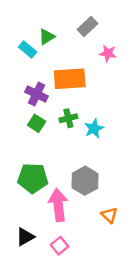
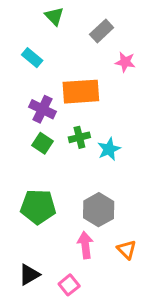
green triangle: (47, 37) -> (54, 16), moved, turned -42
pink arrow: (58, 205) -> (85, 245), moved, size x0.7

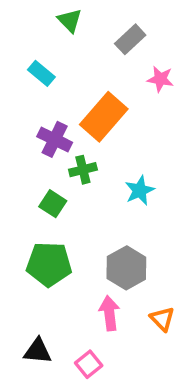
orange rectangle: (81, 92) -> (104, 117), turned -45
green cross: (79, 137) -> (83, 170), moved
green square: (42, 143) -> (53, 204), moved
black triangle: (29, 275) -> (38, 351), turned 35

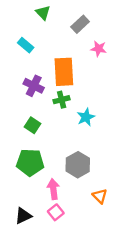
orange rectangle: (104, 117) -> (64, 72), turned -44
green cross: (83, 170) -> (62, 100), moved
pink arrow: (109, 313) -> (53, 189), moved
black triangle: (38, 351) -> (23, 216), turned -30
pink square: (89, 364) -> (56, 212), moved

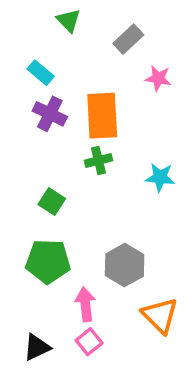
purple cross: (34, 86) -> (50, 114), moved
cyan star: (86, 117) -> (160, 177), moved, turned 30
orange triangle: (100, 196) -> (160, 315), size x1.5

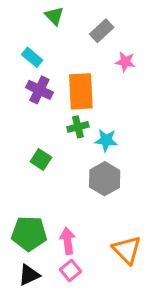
cyan star: (160, 177) -> (106, 140), moved
green pentagon: (48, 261) -> (29, 233), moved
gray hexagon: (125, 265) -> (105, 179), moved

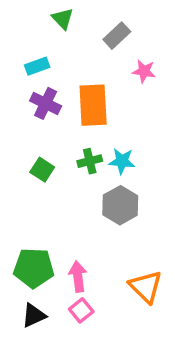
cyan rectangle: (32, 57) -> (37, 66), turned -60
green cross: (78, 127) -> (90, 161), moved
green square: (41, 159) -> (42, 170), moved

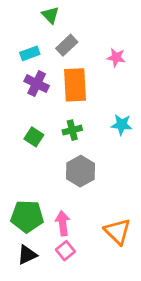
gray rectangle: (117, 36) -> (67, 45), moved
cyan star: (122, 161) -> (122, 125), moved
gray hexagon: (120, 205) -> (80, 171), moved

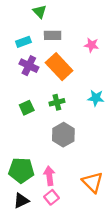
gray rectangle: (67, 45) -> (53, 35), turned 42
orange rectangle: (75, 85) -> (59, 67), turned -40
green square: (34, 137) -> (27, 108), turned 32

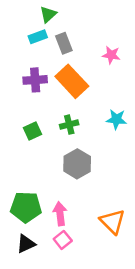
green triangle: (40, 12) -> (48, 14), turned 32
gray rectangle: (53, 35) -> (64, 43), turned 70
cyan rectangle: (23, 42) -> (38, 37), moved
purple cross: (29, 66) -> (35, 80), turned -30

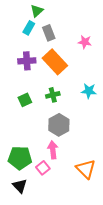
cyan rectangle: (38, 37) -> (29, 28), turned -40
pink arrow: (60, 214) -> (53, 150), moved
pink square: (63, 240) -> (43, 168), moved
black triangle: (26, 244) -> (20, 186), turned -49

